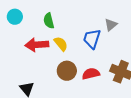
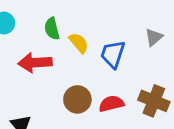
gray triangle: (111, 25) -> (154, 37), moved
yellow semicircle: (61, 44) -> (79, 43), moved

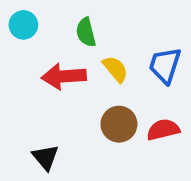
yellow semicircle: (79, 43) -> (115, 69), moved

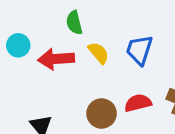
cyan circle: (23, 25) -> (18, 45), moved
brown circle: (119, 124) -> (102, 113), moved

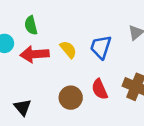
green semicircle: (74, 23) -> (31, 25), moved
red semicircle: (138, 103) -> (100, 89), turned -100

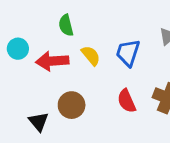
green semicircle: (31, 25) -> (66, 25), moved
brown circle: (71, 98) -> (72, 105), moved

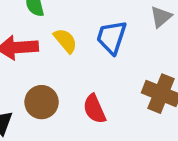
red semicircle: (127, 101) -> (94, 109), moved

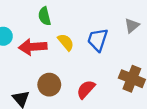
red semicircle: (94, 109) -> (86, 89), turned 66

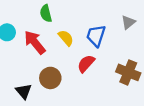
red arrow: (33, 47) -> (35, 42), turned 55
red semicircle: (86, 89) -> (86, 63), moved

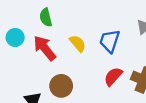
green semicircle: (46, 13) -> (46, 17), moved
red semicircle: (86, 63) -> (113, 76), moved

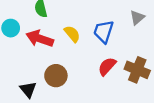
red arrow: (45, 48) -> (40, 38), turned -32

